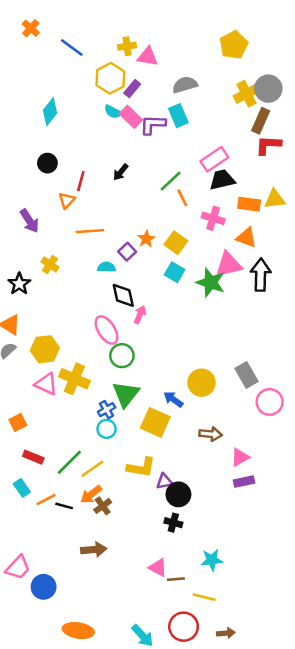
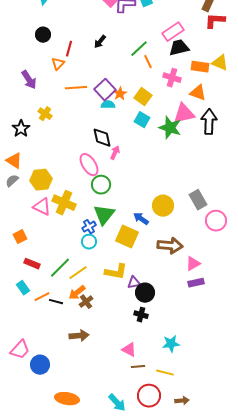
yellow triangle: (275, 199) -> (220, 63), turned 30
purple square: (127, 252) -> (105, 90), moved, size x1.5
cyan semicircle: (107, 267) -> (108, 105), moved
brown arrow: (211, 434) -> (170, 246), size x1.4
brown line: (176, 579) -> (138, 367), moved

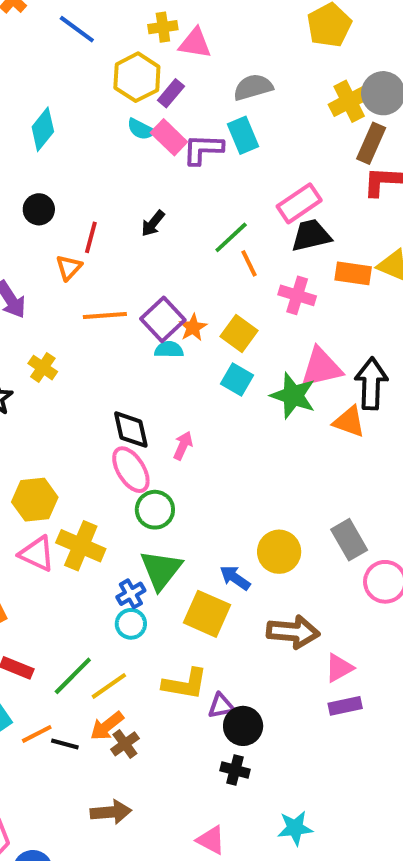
orange triangle: (198, 93) -> (349, 422), moved
black diamond: (102, 138) -> (131, 430), moved

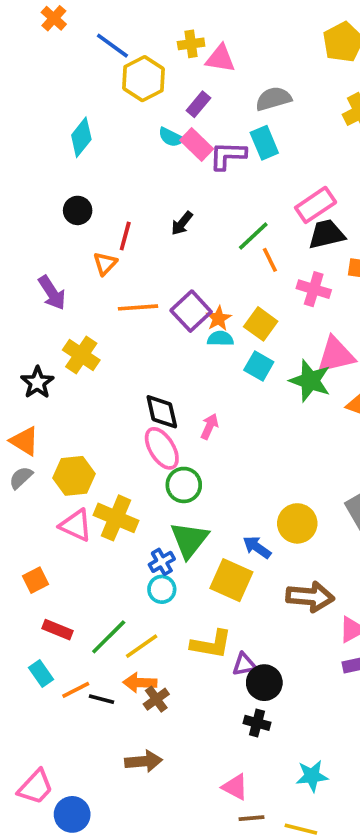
yellow hexagon: (137, 77) -> (144, 79), moved
cyan semicircle: (169, 350) -> (220, 339), moved
yellow cross: (43, 368) -> (81, 355), size x1.4
orange arrow: (107, 726) -> (140, 683), turned 40

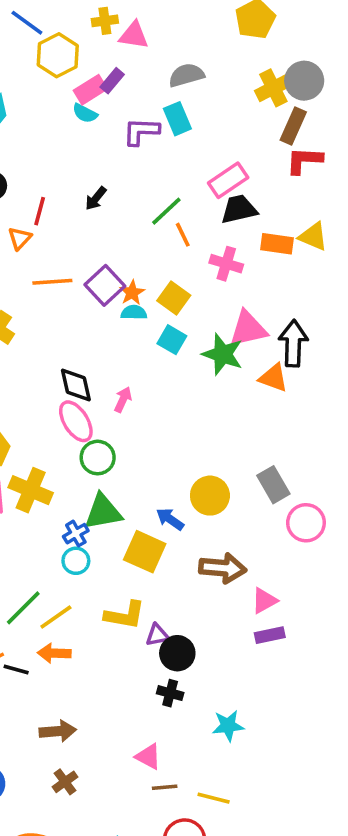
pink rectangle: (197, 145) -> (90, 90), moved, turned -76
green triangle: (189, 540) -> (103, 512), turned 42
brown cross: (156, 699) -> (65, 782), moved
cyan star: (312, 776) -> (228, 726), moved

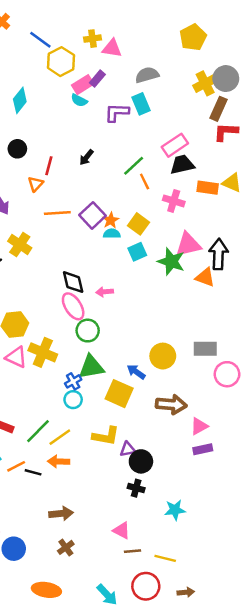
cyan square: (172, 340) -> (137, 252), turned 36
pink arrow: (123, 400) -> (105, 292), turned -119
gray rectangle: (273, 485) -> (205, 349), turned -60

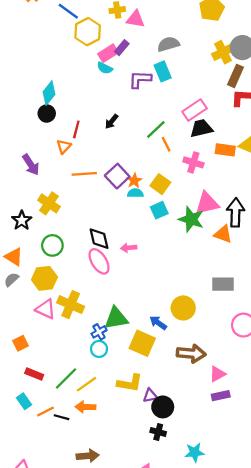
cyan diamond: (20, 100) -> (49, 93), moved
green circle: (88, 331) -> (52, 245), moved
gray rectangle: (205, 349) -> (223, 284), moved

